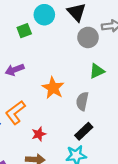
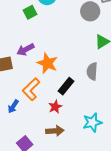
orange star: (53, 88) -> (47, 63), moved
black rectangle: (84, 131) -> (66, 86), moved

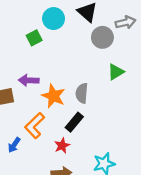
purple arrow: (26, 50) -> (29, 80), turned 30
gray semicircle: (92, 71) -> (82, 93), moved

